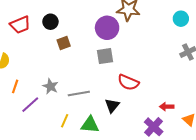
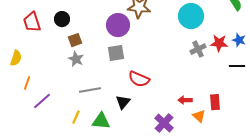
cyan circle: (181, 19) -> (191, 16), size x1.6
red trapezoid: (20, 25) -> (32, 22), turned 95
gray star: (50, 86) -> (76, 59), moved
red arrow: (167, 107) -> (185, 100), moved

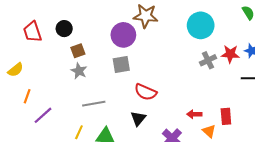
yellow semicircle: (16, 58) -> (15, 70), turned 35
black triangle: (123, 102) -> (138, 118), moved

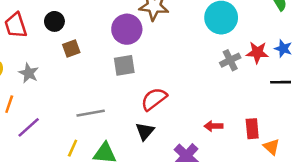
gray star: (79, 71) -> (29, 73), moved
red semicircle: (146, 92) -> (154, 99), turned 120
orange triangle: (209, 131) -> (272, 147), moved

